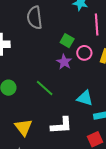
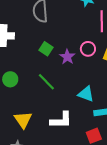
green square: (67, 41) -> (46, 49), moved

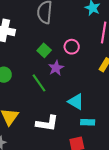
pink circle: (88, 49) -> (72, 47), moved
purple star: (67, 57) -> (56, 68), moved

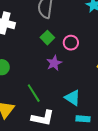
green square: (44, 50) -> (47, 38), moved
green line: (39, 83) -> (34, 93), moved

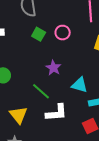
purple star: (54, 63) -> (53, 68), moved

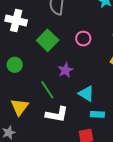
green square: (39, 34) -> (48, 40), moved, size x1.5

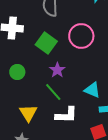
pink circle: (83, 39) -> (81, 36), size x1.6
purple star: (65, 70) -> (57, 70), moved

